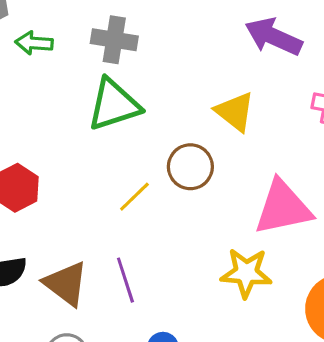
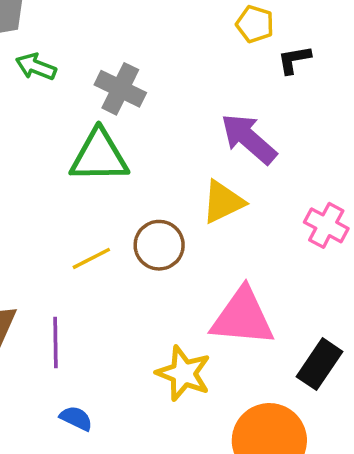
purple arrow: (273, 37) -> (249, 139), moved
yellow triangle: (235, 112) -> (223, 202), turned 39

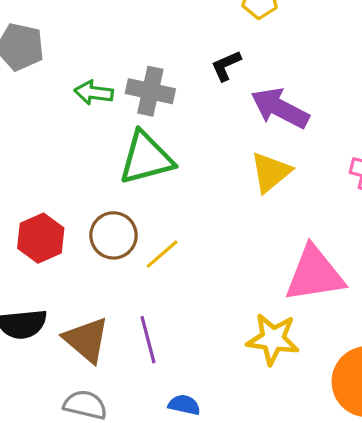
black L-shape: (294, 60) -> (226, 66), moved
green arrow: (36, 67) -> (94, 93), moved
brown circle: (159, 245) -> (113, 235), moved

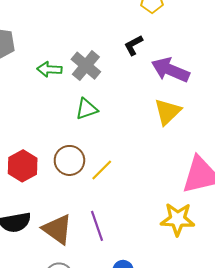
gray cross: (150, 91) -> (86, 66), turned 32
green triangle: (146, 158) -> (87, 109), size x0.6

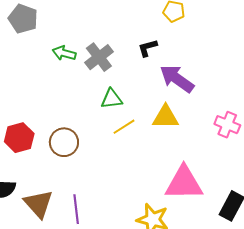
green triangle: (87, 109) -> (112, 99), moved
yellow triangle: (168, 112) -> (166, 117), turned 32
yellow line: (102, 170) -> (124, 127), moved

